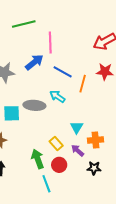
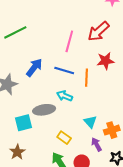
pink line: (50, 43) -> (69, 41), moved, turned 30
yellow rectangle: (56, 143) -> (64, 138), moved
purple arrow: (78, 150) -> (96, 144), turned 32

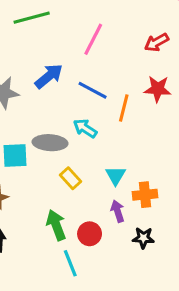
red arrow: (98, 31) -> (156, 42), size x0.7
pink line: (69, 41) -> (93, 39), moved
yellow rectangle: (64, 138) -> (71, 178), moved

